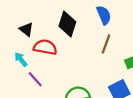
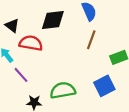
black diamond: (67, 24) -> (53, 20), turned 65

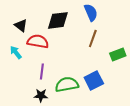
purple line: (21, 75) -> (42, 71), moved, turned 49
blue square: (104, 86) -> (94, 80), moved

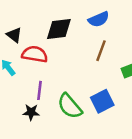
blue semicircle: (91, 12) -> (99, 19), turned 90
green semicircle: (67, 84) -> (70, 106), turned -120
black star: (41, 95) -> (31, 112), moved

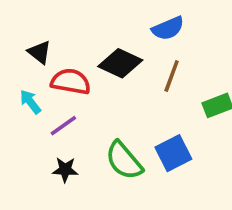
black diamond: (59, 29) -> (120, 63), moved, turned 32
purple line: (40, 90) -> (63, 126), moved, turned 48

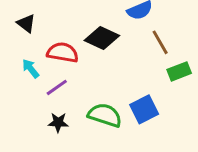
black triangle: (39, 52) -> (26, 23), moved
brown line: (172, 76) -> (160, 42), moved, turned -50
green semicircle: (124, 160) -> (105, 115), turned 148

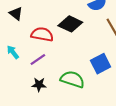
cyan arrow: (31, 69) -> (13, 52), moved
blue square: (144, 109) -> (101, 64), moved

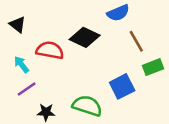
cyan arrow: (13, 52) -> (21, 64), moved
purple line: (38, 59) -> (27, 89), moved

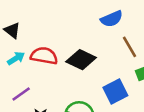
black diamond: (85, 37) -> (81, 60), moved
cyan arrow: (21, 64) -> (16, 58), moved, turned 96

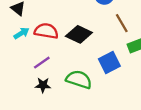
purple line: (21, 94) -> (42, 63), moved

